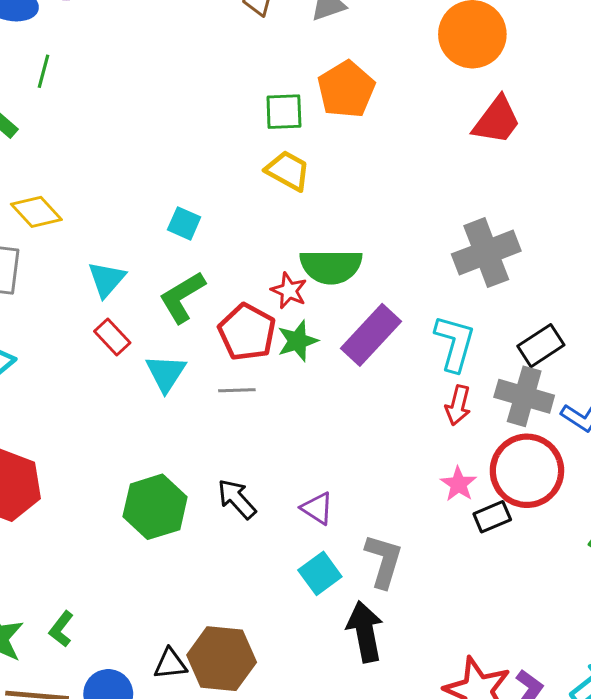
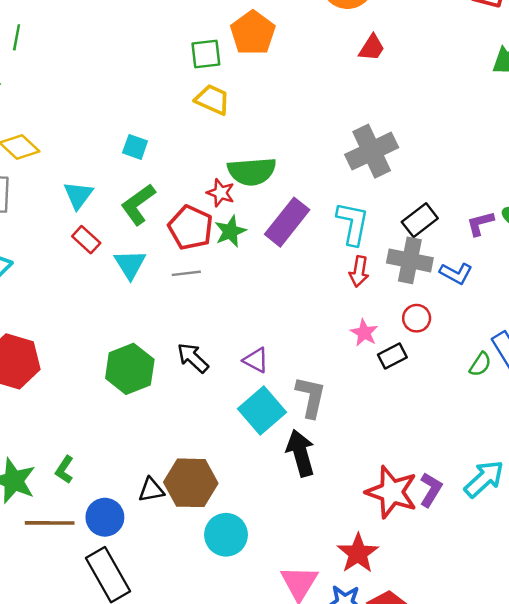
red trapezoid: (497, 120) -> (372, 48), size x0.7
red circle: (527, 471) -> (417, 318), size x0.5
cyan square: (320, 573) -> (262, 411), size x1.4

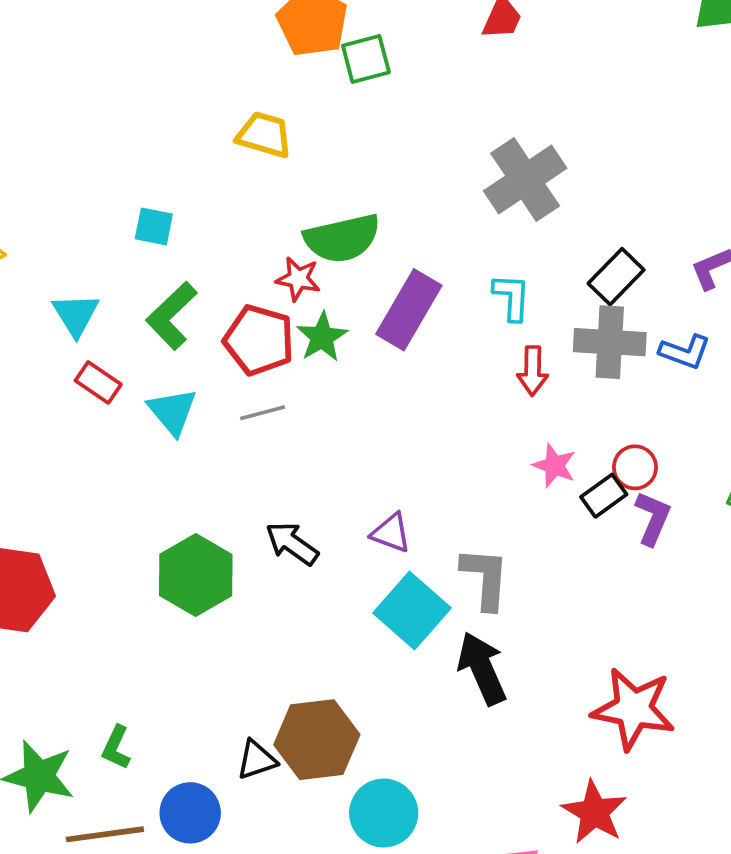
green square: (206, 54) -> (366, 59), moved
cyan L-shape: (353, 223) -> (512, 297), size x0.7
red circle: (417, 318) -> (635, 467), moved
purple L-shape: (431, 490) -> (653, 518), moved

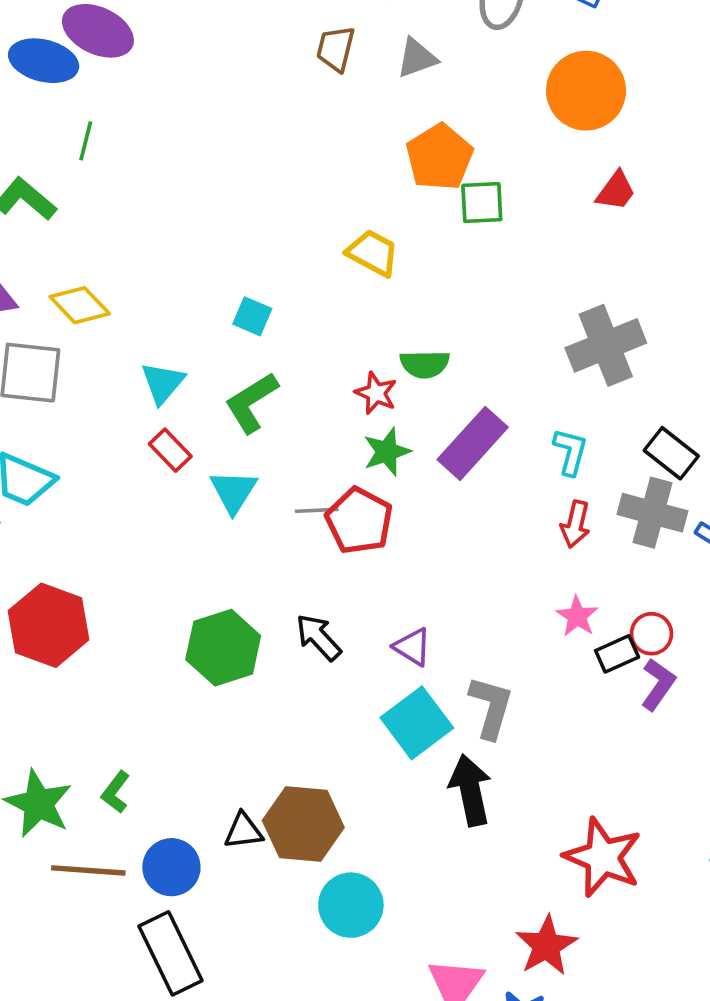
green semicircle: (342, 238) -> (425, 364), size x0.7
black rectangle: (616, 277) -> (671, 453), turned 72
red pentagon: (259, 340) -> (359, 521), moved

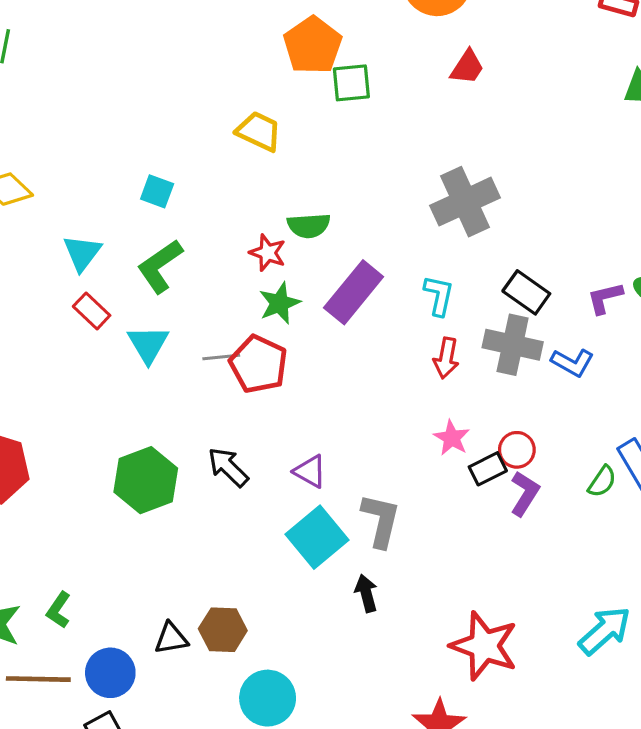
black arrow: (470, 790) -> (366, 593), size x0.6
brown hexagon: (303, 824) -> (223, 630), size x0.7

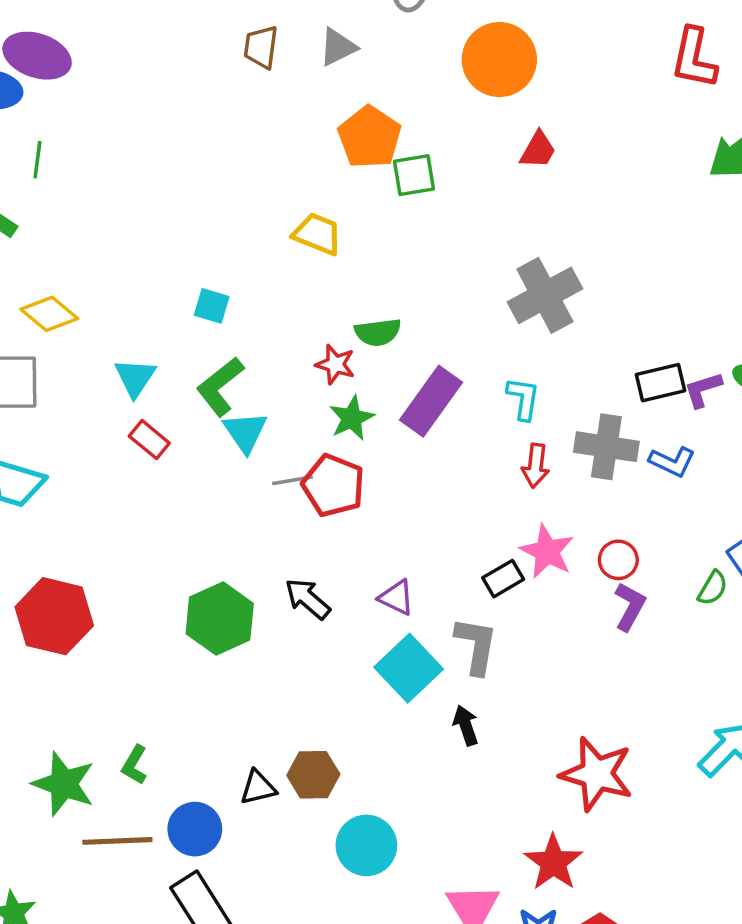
black rectangle: (526, 292) -> (660, 383), moved, turned -45
cyan triangle: (148, 344) -> (245, 432), moved
pink star: (452, 438) -> (547, 552), size x1.4
black rectangle: (488, 469) -> (503, 579), moved

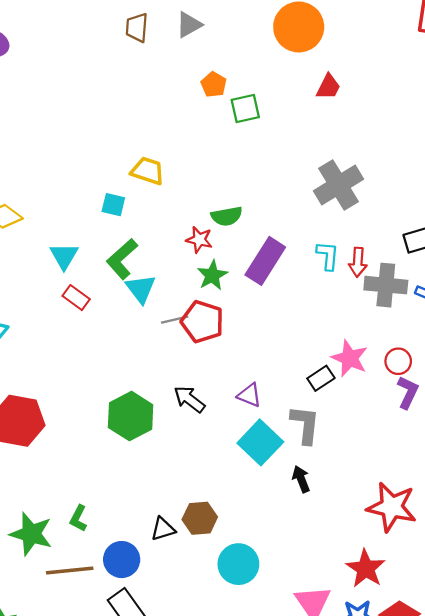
orange pentagon: (370, 137) -> (214, 85), size x0.6
yellow trapezoid: (317, 234) -> (148, 171), moved
red arrow: (536, 466) -> (358, 262), moved

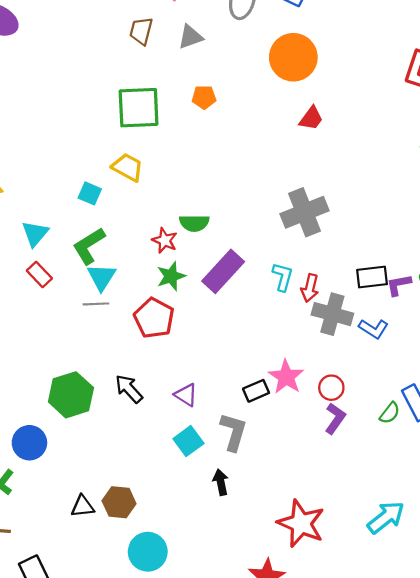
orange pentagon: (214, 85) -> (204, 97), turned 30
green square: (245, 108) -> (139, 108), moved, size x1.6
gray line: (175, 320) -> (96, 304), moved
cyan square: (260, 442) -> (188, 441), size x0.7
blue circle: (122, 560) -> (29, 443), moved

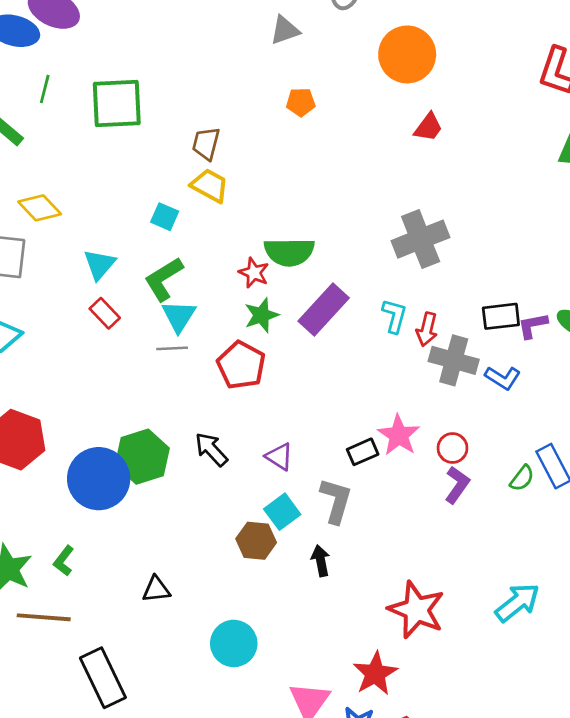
brown trapezoid: (141, 31) -> (206, 144), moved
green square: (139, 108) -> (117, 104), moved
green semicircle: (194, 223) -> (289, 252), size x1.4
blue circle: (29, 443) -> (99, 479), moved, size x1.5
brown hexagon: (119, 502) -> (256, 541), moved

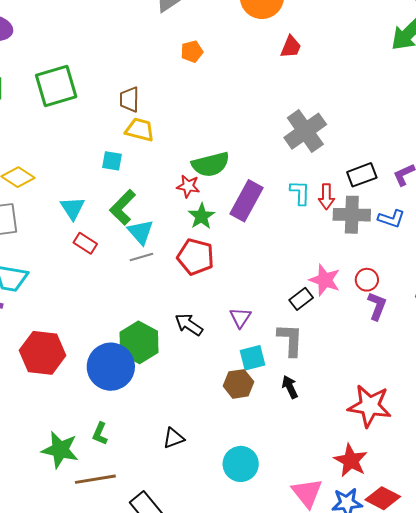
black rectangle: (501, 316) -> (362, 175), moved
purple triangle: (279, 457) -> (240, 318), turned 45
cyan square: (282, 512) -> (253, 358), turned 36

